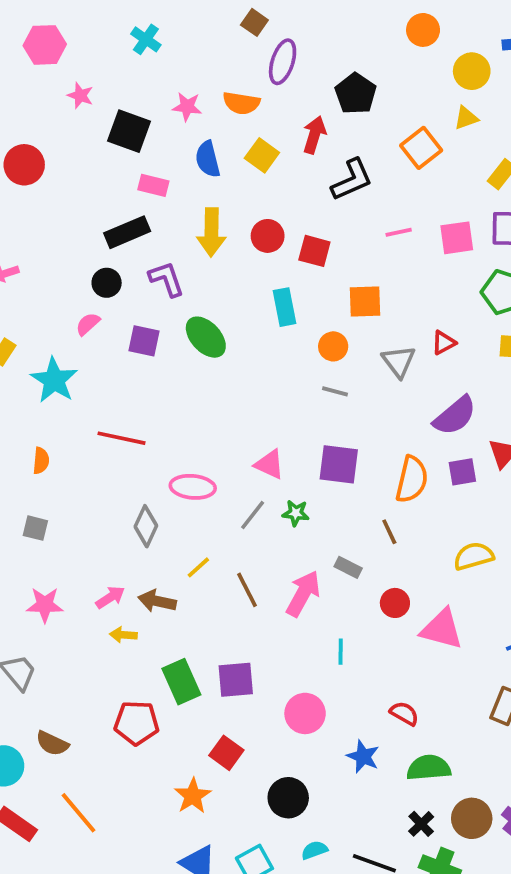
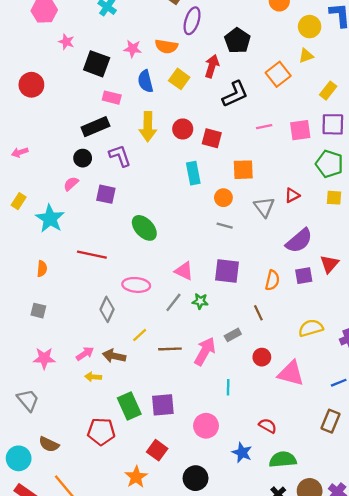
green ellipse: (206, 337) -> (144, 228), moved
orange semicircle: (412, 479) -> (272, 280), size x0.7
gray rectangle: (348, 567) -> (233, 335), turned -56
brown line: (247, 590) -> (170, 349), turned -65

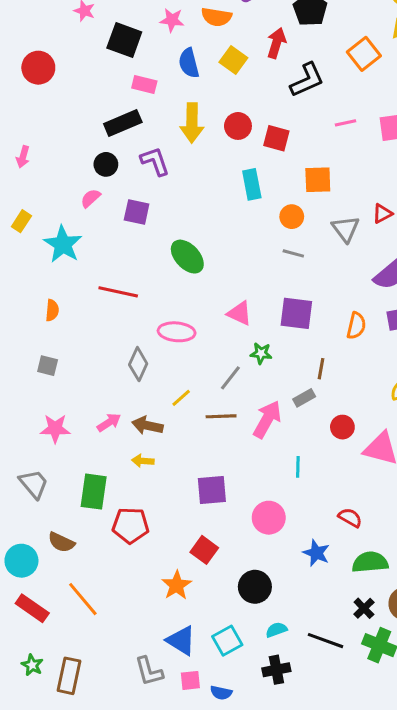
pink arrow: (20, 152) -> (23, 157), turned -56
gray line: (173, 302) -> (230, 378), moved
brown line: (258, 313) -> (321, 369), moved, turned 35
yellow arrow: (93, 377) -> (143, 461), moved
green rectangle: (129, 406) -> (94, 492), moved, turned 32

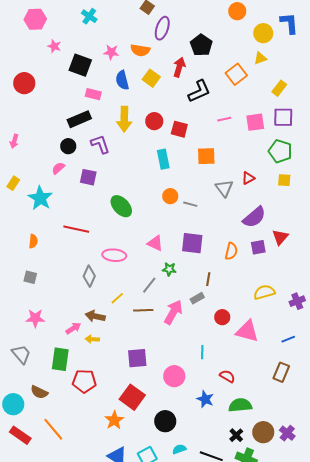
orange circle: (292, 217) -> (170, 196), moved
pink arrow: (109, 422) -> (73, 328), moved
cyan line: (298, 467) -> (202, 352), moved
red square: (204, 550) -> (132, 397), size x1.4

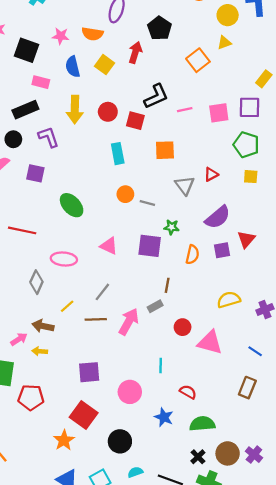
yellow rectangle: (279, 88) -> (264, 79), moved
black L-shape: (199, 91) -> (156, 96), moved
green star: (169, 269) -> (172, 227), moved
blue line: (288, 339) -> (255, 351), turned 56

